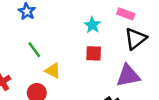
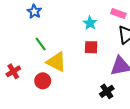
yellow triangle: (53, 71) -> (56, 62), size x1.5

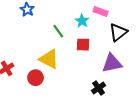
pink rectangle: (118, 14) -> (101, 12), moved
green line: (41, 44) -> (58, 31), moved

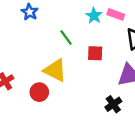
cyan star: (82, 21) -> (94, 16), moved

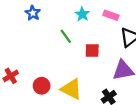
cyan star: (94, 16) -> (82, 14), moved
yellow triangle: (55, 70) -> (71, 89), moved

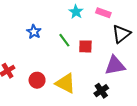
blue star: (33, 13) -> (34, 32), moved
green line: (66, 36) -> (64, 40), moved

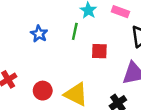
green line: (64, 40) -> (75, 31), moved, turned 48

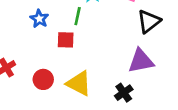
red square: (99, 51) -> (66, 40), moved

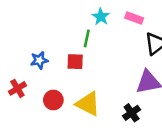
blue star: (39, 19) -> (39, 60), moved, turned 30

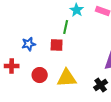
red cross: (17, 88) -> (12, 66), turned 32
yellow triangle: (88, 104) -> (67, 78), turned -30

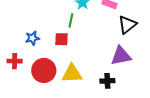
red circle: (40, 75) -> (44, 70), size x1.5
black cross: (101, 85) -> (107, 81), turned 32

